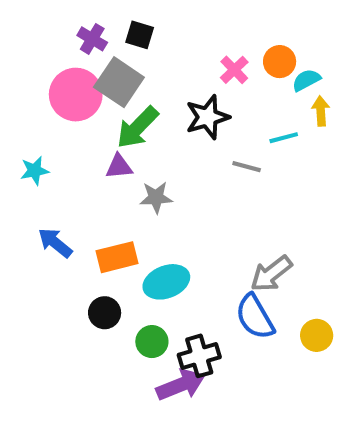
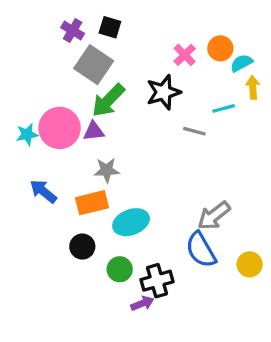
pink circle: (76, 95) -> (60, 128), moved
gray star: (156, 197) -> (107, 170), moved
purple arrow: (181, 385) -> (142, 303), size x0.6

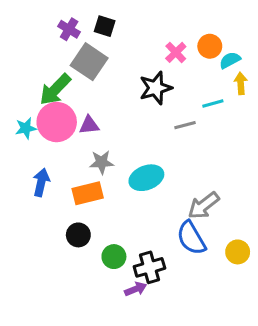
green arrow: (108, 100) -> (55, 90), moved
gray line: (194, 131) -> (185, 125), turned -30
blue arrow: (43, 191) -> (41, 182), turned 64
cyan ellipse: (131, 222) -> (146, 178), moved

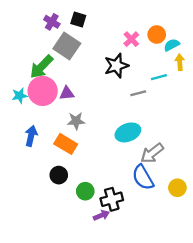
cyan ellipse: (146, 178) -> (128, 132), moved
orange rectangle: (88, 193) -> (66, 144), turned 45

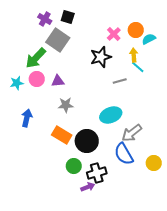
yellow arrow: (180, 62) -> (134, 55), moved
cyan line: (159, 77) -> (138, 67), turned 56
pink circle: (43, 91) -> (37, 79), size x0.6
orange rectangle: (66, 144) -> (62, 135), moved
black circle: (59, 175) -> (87, 141), moved, size x1.5

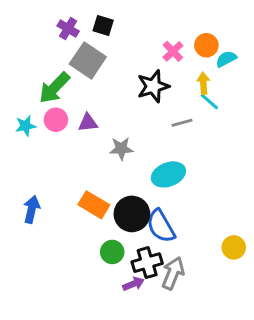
gray star: (66, 105) -> (121, 149), moved
blue arrow: (27, 118) -> (32, 209), moved
gray arrow: (132, 133) -> (173, 273), moved, turned 150
blue semicircle: (124, 154) -> (161, 226), moved

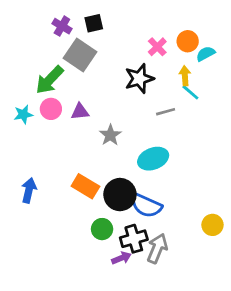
black square: (103, 25) -> (94, 23), turned -30
gray star: (121, 149) -> (110, 135), turned -30
blue semicircle: (161, 226) -> (146, 206), turned -36

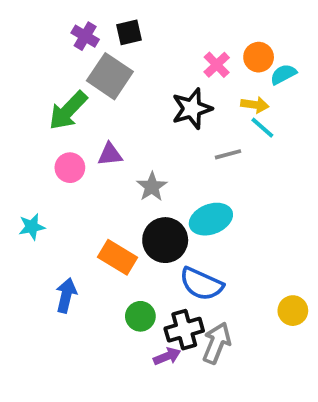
yellow arrow: (185, 76) -> (255, 105), turned 102
pink circle: (51, 109) -> (70, 168), moved
cyan star: (23, 114) -> (32, 227), moved
blue arrow: (29, 190) -> (66, 295), moved
black circle: (120, 195) -> (165, 240), moved

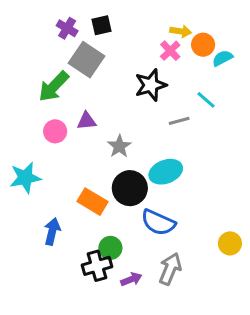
yellow arrow: (255, 105) -> (181, 31), moved
cyan star: (32, 227) -> (25, 178), size x1.5
black cross: (184, 330) -> (97, 266), moved

